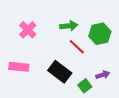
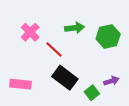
red line: (77, 47) -> (54, 50), moved
pink rectangle: (19, 67) -> (20, 84), moved

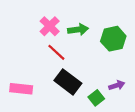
pink cross: (30, 32) -> (50, 26), moved

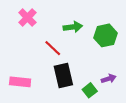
pink cross: (50, 26) -> (27, 18), moved
black rectangle: (68, 82) -> (63, 76), turned 40

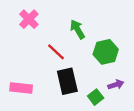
green arrow: (73, 27) -> (77, 29), turned -114
green hexagon: (105, 35) -> (106, 52), moved

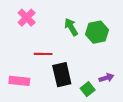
red line: (56, 52) -> (43, 54), moved, turned -42
green hexagon: (106, 52) -> (97, 32), moved

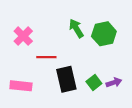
pink cross: (27, 18) -> (23, 36), moved
green square: (88, 89) -> (94, 83), moved

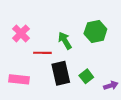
green arrow: (76, 28) -> (65, 41), moved
purple arrow: (114, 83) -> (111, 85), moved

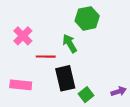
green hexagon: (95, 31) -> (87, 18), moved
green square: (86, 76) -> (86, 95), moved

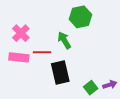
pink rectangle: (21, 85) -> (19, 57), moved
green square: (86, 95) -> (91, 88), moved

